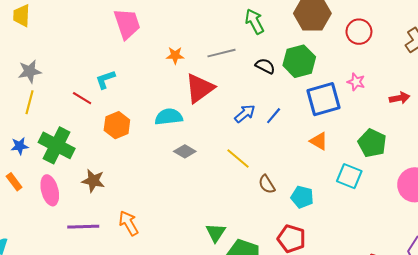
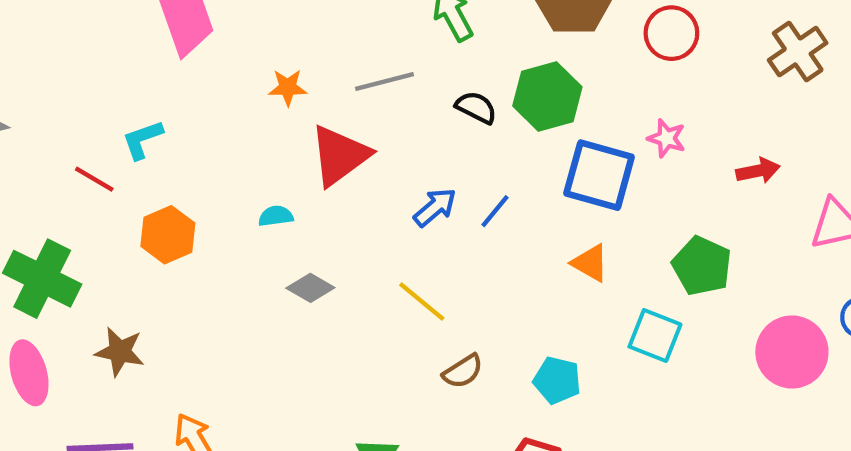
blue square: (323, 99) -> (599, 175), turned 32
cyan semicircle: (169, 117) -> (276, 216), size x0.6
brown semicircle: (267, 184) -> (463, 371), moved, turned -90

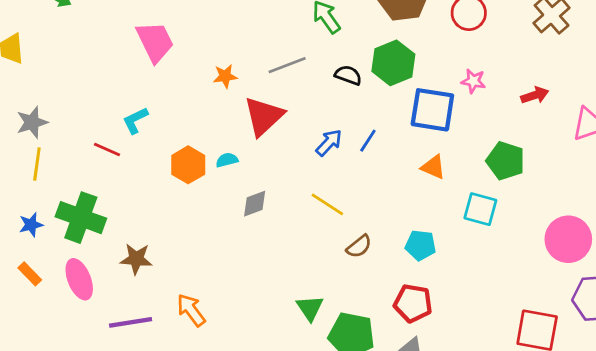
orange hexagon: (168, 235) -> (188, 165), moved
gray diamond: (310, 288) -> (255, 204), turned -44
pink circle: (792, 352) -> (568, 239), moved

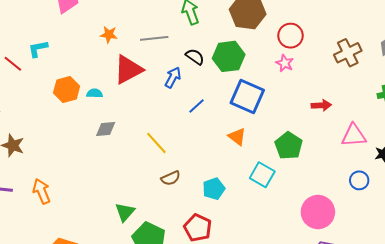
pink star: (473, 81) -> (285, 63), moved
blue arrow: (329, 143) -> (173, 77), moved, turned -30
cyan pentagon: (421, 245) -> (214, 189), turned 30

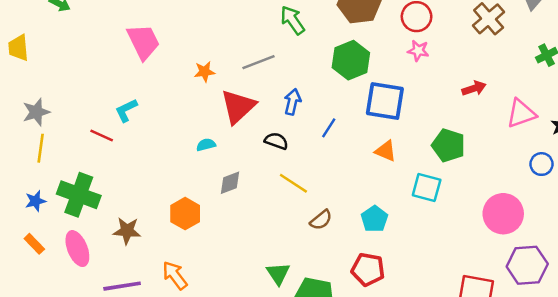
black semicircle: (195, 57) -> (276, 141), moved
orange hexagon: (67, 89) -> (185, 214), moved

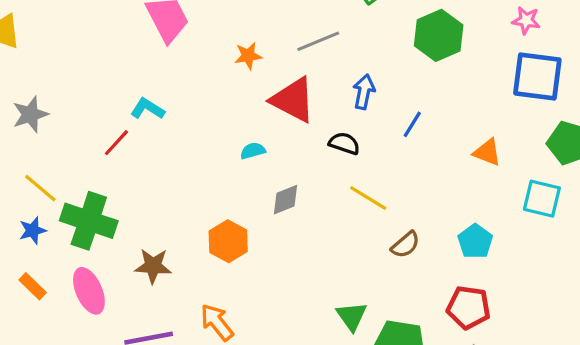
blue square: (385, 101) -> (537, 76), moved
red triangle: (238, 107) -> (293, 100), turned -48
cyan L-shape: (126, 110) -> (148, 109), turned 60
red line: (102, 136) -> (116, 143), turned -70
yellow line: (41, 148) -> (40, 188), moved, turned -56

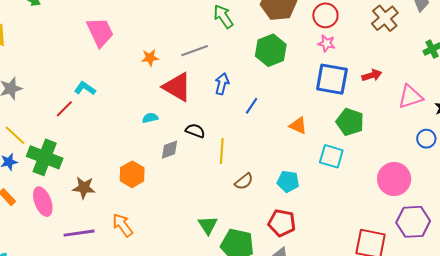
black semicircle: (344, 143) -> (195, 131), moved
yellow line: (368, 198) -> (222, 151), turned 60
cyan pentagon: (475, 241) -> (288, 181), turned -30

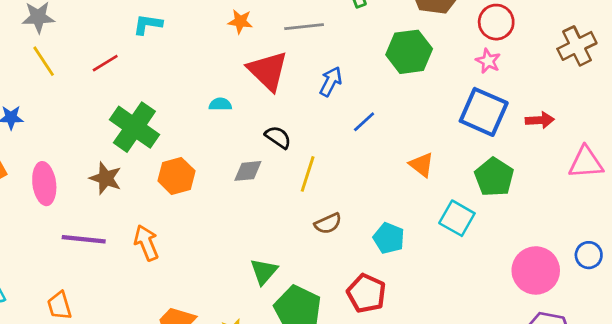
cyan L-shape: (85, 88) -> (148, 24), moved, turned -40
yellow line: (15, 135) -> (44, 61), moved
blue circle: (426, 139) -> (589, 255), moved
gray diamond: (169, 150) -> (248, 171), moved
green cross: (45, 157) -> (134, 127), moved

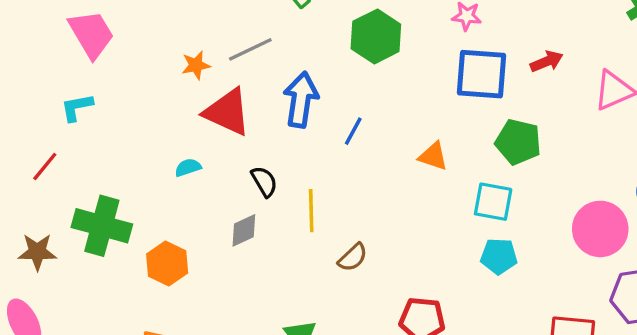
orange star: (240, 21) -> (196, 65), moved
blue arrow: (331, 82) -> (301, 100), size x1.5
black semicircle: (278, 137) -> (264, 182), turned 44
brown star: (106, 178) -> (37, 252), moved
cyan pentagon: (389, 238) -> (499, 256), moved

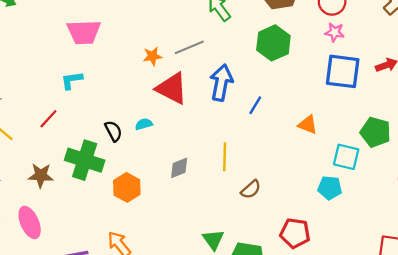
pink trapezoid: (91, 34) -> (84, 32), turned 116
green pentagon: (518, 142) -> (376, 132), moved
black semicircle: (264, 182) -> (113, 131), moved
cyan pentagon: (499, 256) -> (330, 188), moved

